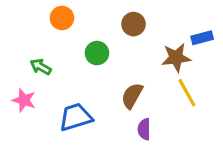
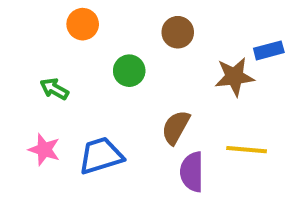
yellow line: (187, 93) -> (247, 150), moved, turned -56
pink star: (24, 100) -> (44, 150), moved
purple semicircle: (144, 129) -> (192, 172), size x1.4

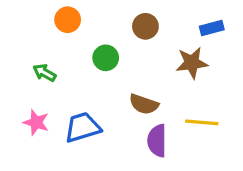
blue rectangle: (269, 50) -> (212, 28), moved
brown semicircle: (176, 127) -> (144, 104), turned -100

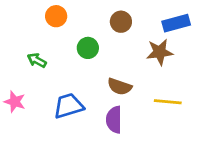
blue rectangle: (212, 28) -> (176, 23), size x1.4
pink star: (36, 122) -> (15, 102), moved
purple semicircle: (157, 141) -> (114, 120), moved

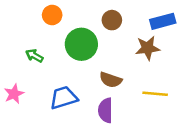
green circle: (88, 48) -> (81, 44), size x1.6
pink star: (15, 102) -> (14, 94), turned 30

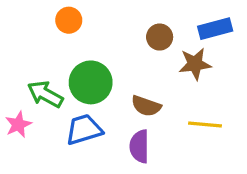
brown circle: (112, 20) -> (160, 37), moved
green circle: (81, 44) -> (91, 82), moved
green arrow: (34, 56) -> (45, 94), moved, size x1.5

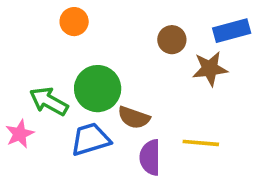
brown semicircle: (146, 106) -> (134, 118), moved
yellow line: (205, 124) -> (201, 143), moved

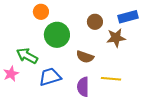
green circle: (98, 89) -> (57, 35), moved
brown semicircle: (134, 118) -> (85, 57), moved

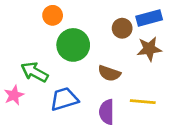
blue rectangle: (128, 17) -> (149, 18), moved

